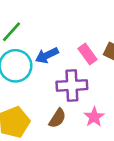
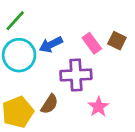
brown semicircle: (57, 118) -> (49, 104), moved

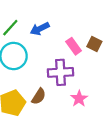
blue arrow: (51, 45) -> (40, 29), moved

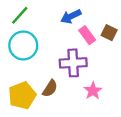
blue arrow: (40, 29) -> (71, 16), moved

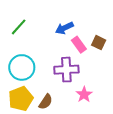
cyan circle: (23, 45) -> (22, 67), moved
brown semicircle: (50, 88) -> (46, 102), moved

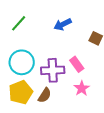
pink rectangle: (79, 45) -> (77, 64), moved
purple cross: (66, 70) -> (53, 70), moved

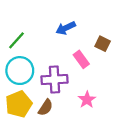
green line: (19, 23) -> (16, 40), moved
pink rectangle: (77, 64) -> (81, 59), moved

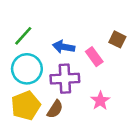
blue arrow: (66, 28) -> (64, 47), moved, turned 36

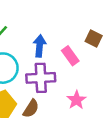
blue arrow: (64, 47) -> (40, 46), turned 85

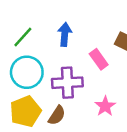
blue arrow: (40, 46) -> (65, 34), moved

